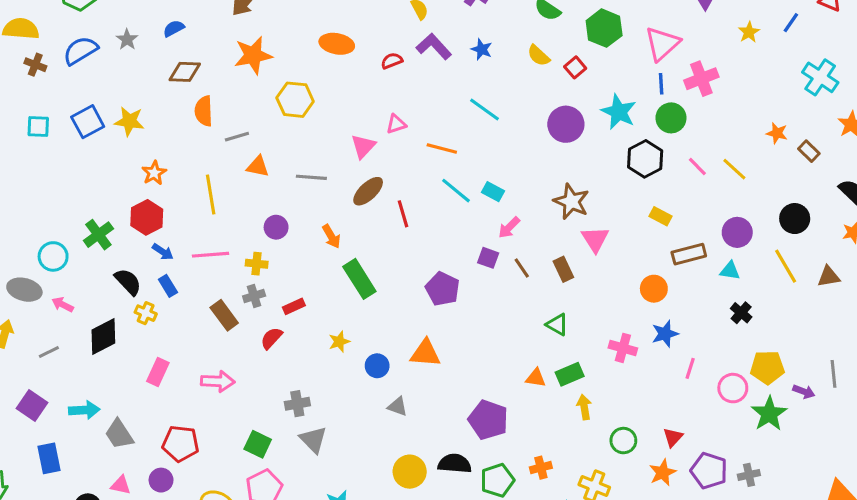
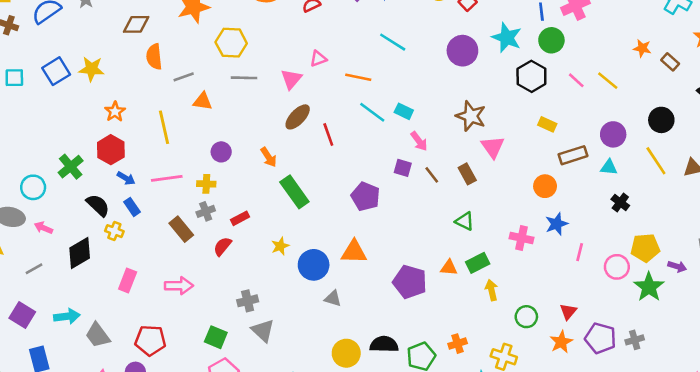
gray line: (311, 177) -> (244, 78), moved
pink arrow: (509, 228) -> (419, 141), turned -78
blue circle: (377, 366) -> (314, 265), size x1.5
purple pentagon: (488, 420) -> (410, 282), moved

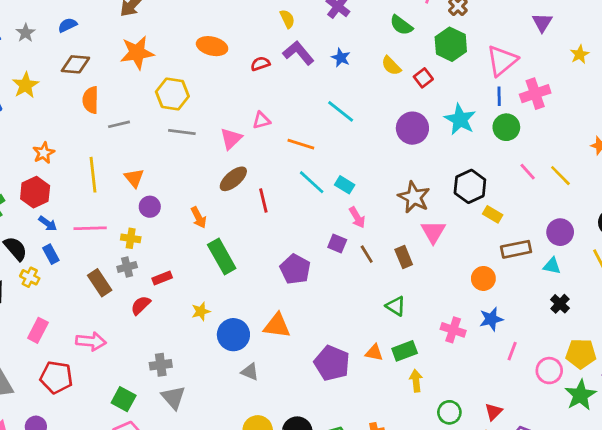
yellow star: (91, 69) -> (26, 85), moved, turned 30
black hexagon: (531, 76) -> (470, 186), moved
orange triangle: (203, 101) -> (134, 178), moved, turned 36
red pentagon: (150, 340) -> (56, 377), moved

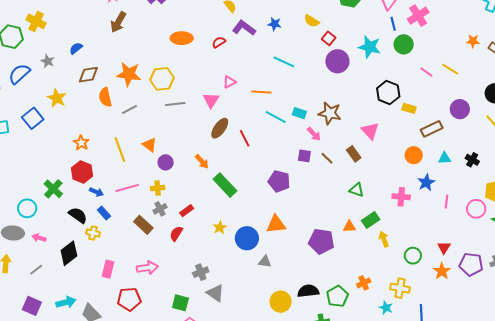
orange star: (137, 53) -> (129, 74), moved, turned 30
red square: (423, 78) -> (329, 38), moved
brown star: (414, 197) -> (330, 113), moved
cyan triangle: (552, 266) -> (445, 158), moved

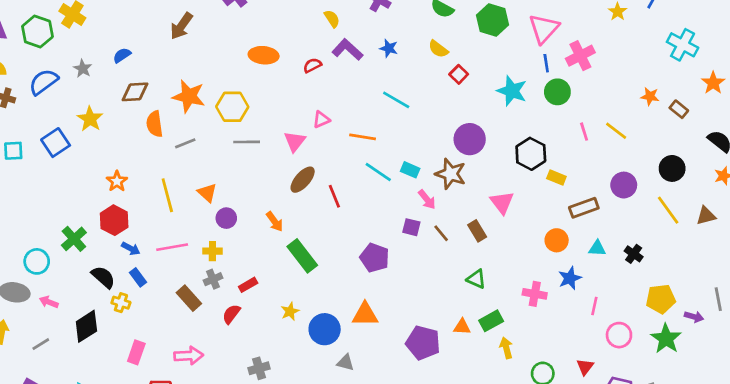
purple circle: (337, 61) -> (470, 139), moved
pink line: (426, 72) -> (584, 132), turned 32
pink circle: (476, 209) -> (619, 335), moved

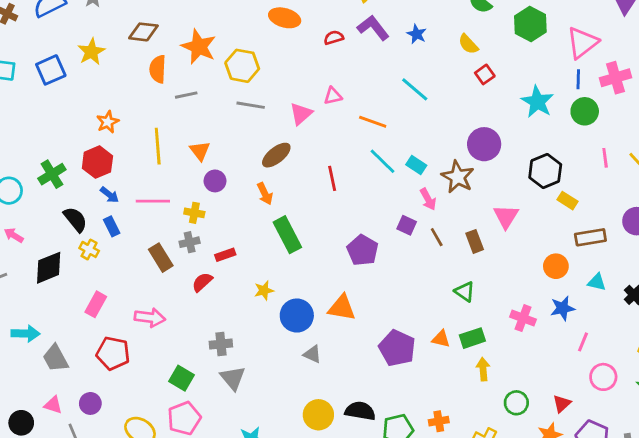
brown ellipse: (303, 180) -> (276, 155), moved

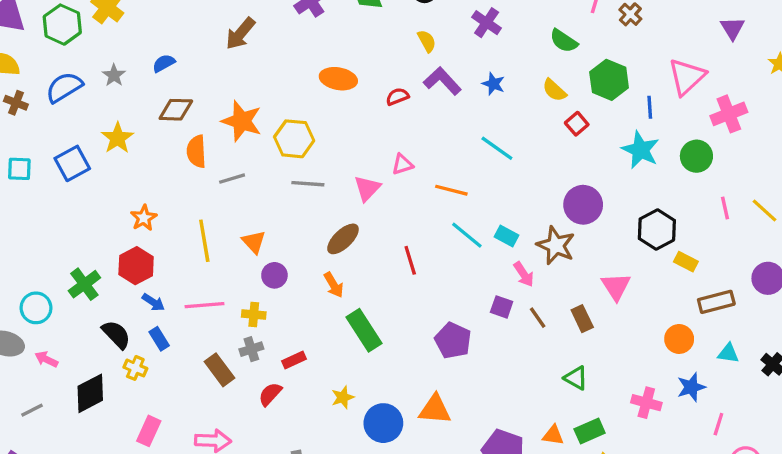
green hexagon: (530, 24) -> (609, 80), moved
blue line: (578, 79) -> (650, 107), moved

